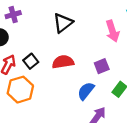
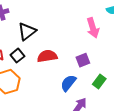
black triangle: (63, 23) -> (27, 31), moved

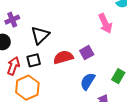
black square: (17, 56) -> (34, 60), turned 32
purple square: (83, 60) -> (87, 53), moved

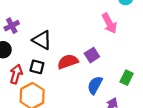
black triangle: (40, 35) -> (42, 40), turned -42
black square: (34, 60) -> (37, 67), turned 32

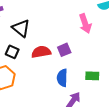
green rectangle: (127, 78) -> (92, 76), turned 56
blue semicircle: (95, 85) -> (62, 78), turned -36

